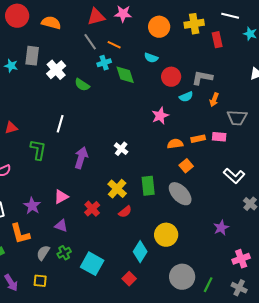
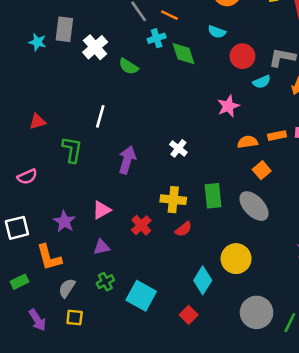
yellow cross: (117, 189) -> (173, 200), turned -36
purple triangle: (61, 226) -> (102, 247), turned -32
gray semicircle: (43, 253) -> (67, 288), moved

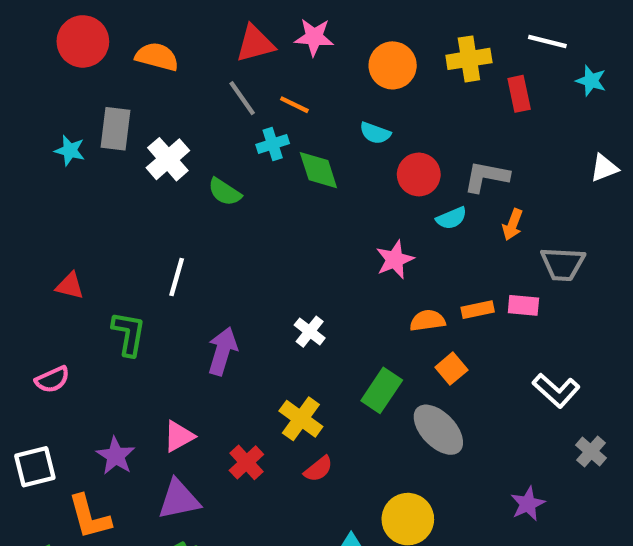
red triangle: (37, 121) -> (70, 286), turned 30
green rectangle: (213, 196) -> (382, 390), moved, turned 40
yellow cross: (173, 200) -> (301, 419), turned 30
purple triangle: (102, 247) -> (179, 499), size x1.5

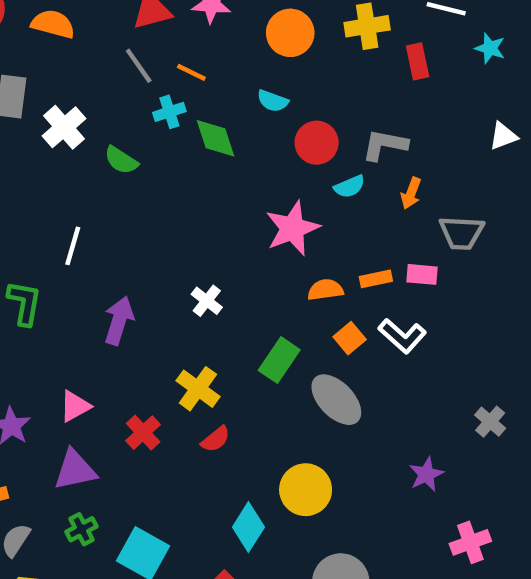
pink star: (395, 260) -> (292, 228), size x1.4
white L-shape: (556, 390) -> (402, 336), moved

